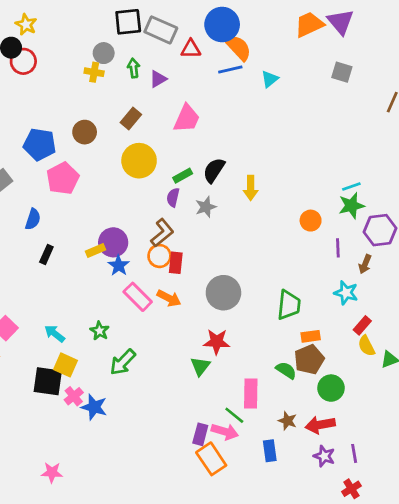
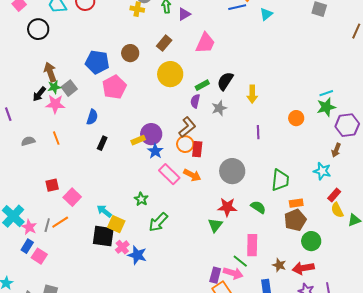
purple line: (338, 248) -> (258, 132), moved
cyan arrow: (55, 334) -> (104, 211), moved
green semicircle: (286, 370) -> (258, 207), moved

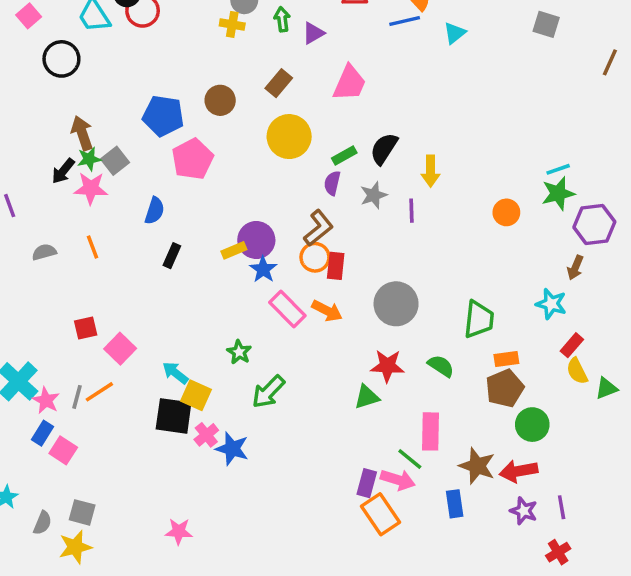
purple line: (258, 132) -> (412, 211), moved
green triangle: (215, 225) -> (367, 397), turned 35
brown star: (279, 265) -> (477, 466), size x1.5

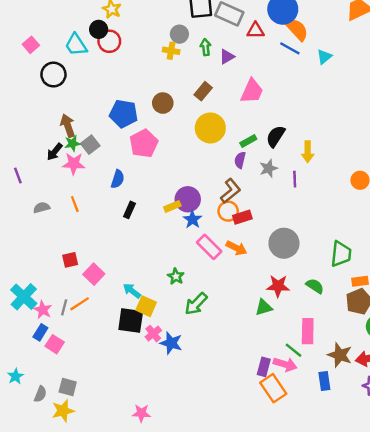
blue line: (405, 21) -> (290, 48), turned 42
red rectangle: (336, 266) -> (242, 217), turned 66
pink star: (179, 531) -> (141, 413), moved

